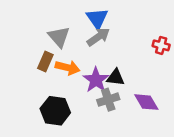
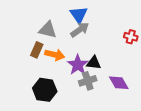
gray triangle: (59, 37) -> (48, 30), turned -36

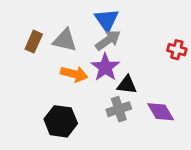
brown rectangle: (37, 50) -> (34, 42), moved
purple star: (78, 65) -> (105, 67), moved

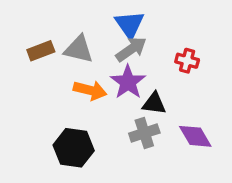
brown rectangle: (34, 42) -> (41, 51), turned 45
red cross: (177, 50) -> (187, 61), moved

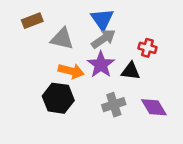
brown rectangle: (41, 51) -> (32, 21), moved
black triangle: (154, 103) -> (131, 71), moved
black hexagon: (74, 148) -> (58, 98), moved

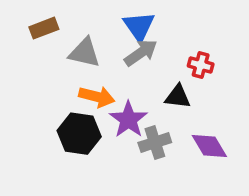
purple star: (101, 65) -> (128, 120), moved

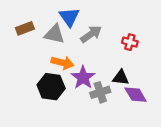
blue triangle: (139, 26) -> (69, 17), moved
brown rectangle: (44, 28) -> (25, 28), moved
black triangle: (178, 97) -> (121, 78), moved

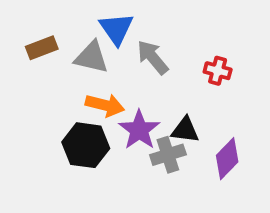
gray arrow: (91, 34) -> (153, 57), turned -95
black triangle: (121, 78) -> (185, 130), moved
purple diamond: (136, 95) -> (227, 159), turned 75

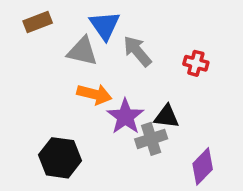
brown rectangle: (42, 48) -> (38, 22), moved
black hexagon: (86, 145) -> (60, 158), moved
purple diamond: (227, 159) -> (203, 166), moved

